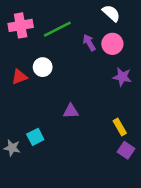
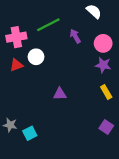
pink cross: (21, 25) -> (16, 37), moved
pink circle: (112, 44) -> (103, 43), moved
yellow rectangle: (120, 127) -> (106, 92), moved
cyan square: (35, 137) -> (30, 133), moved

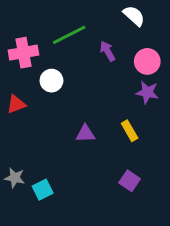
red triangle: (16, 65) -> (16, 104), moved
yellow rectangle: (106, 92) -> (130, 131), moved
purple square: (106, 127) -> (130, 181), moved

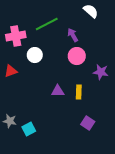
pink circle: (147, 61) -> (77, 56), moved
purple star: (147, 92) -> (101, 72), moved
yellow rectangle: (130, 131) -> (79, 92), moved, turned 32

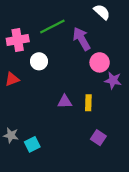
purple arrow: (73, 35) -> (82, 39), size x1.5
pink circle: (77, 56) -> (100, 62), moved

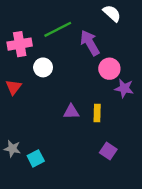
red triangle: (12, 79) -> (14, 87), turned -32

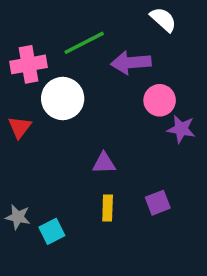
purple arrow: (90, 43) -> (131, 63), turned -65
white circle: (43, 67) -> (63, 99), size x1.5
yellow rectangle: (97, 113) -> (108, 208), moved
purple square: (108, 151) -> (158, 203), moved, turned 35

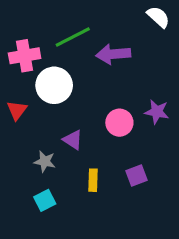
white semicircle: (163, 20) -> (158, 17), moved
pink circle: (160, 100) -> (119, 123), moved
purple triangle: (104, 163) -> (73, 140), moved, turned 35
gray star: (18, 217) -> (45, 161), moved

